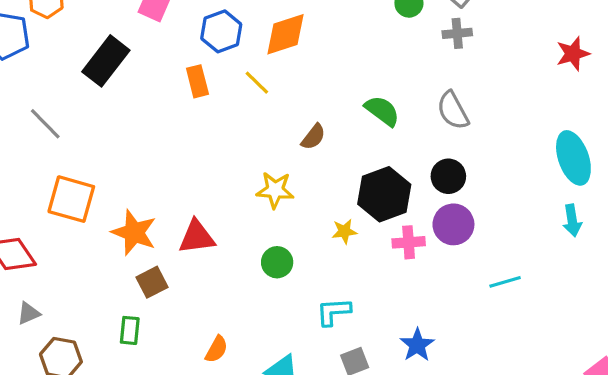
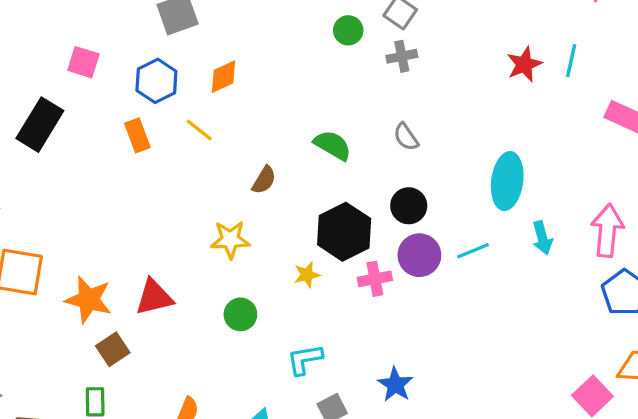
orange diamond: (286, 34) -> (224, 77), size x0.7
gray semicircle: (453, 110) -> (406, 137), size x0.7
cyan ellipse: (573, 158) -> (507, 181), moved, turned 33
cyan line: (505, 282) -> (473, 251), moved

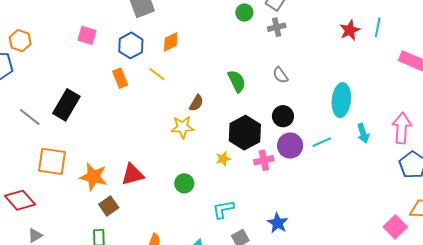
black rectangle: (40, 125) -> (66, 105), moved
green semicircle: (333, 145) -> (237, 81), turned 35
yellow star: (230, 240) -> (183, 127), moved

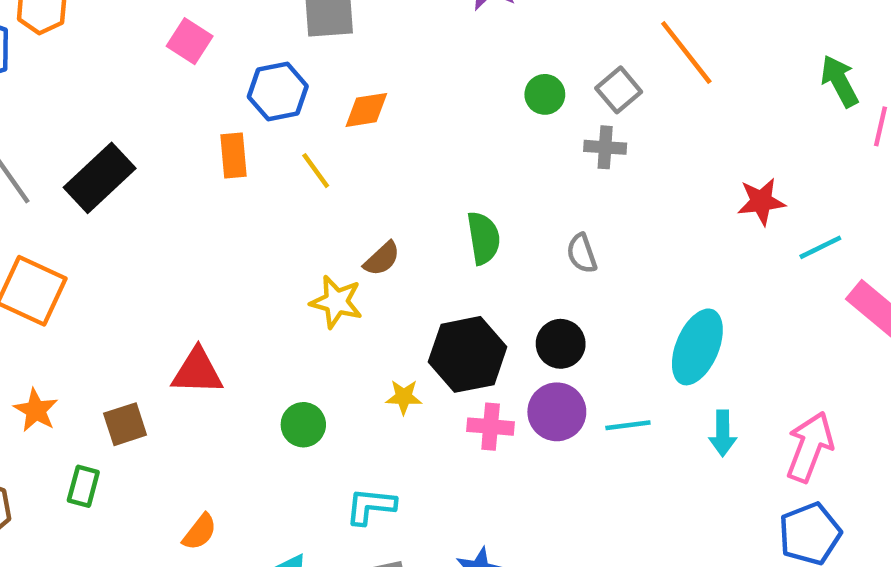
cyan line: (378, 27) -> (820, 247), moved, turned 36
orange star: (94, 177) -> (36, 410), moved, size x0.7

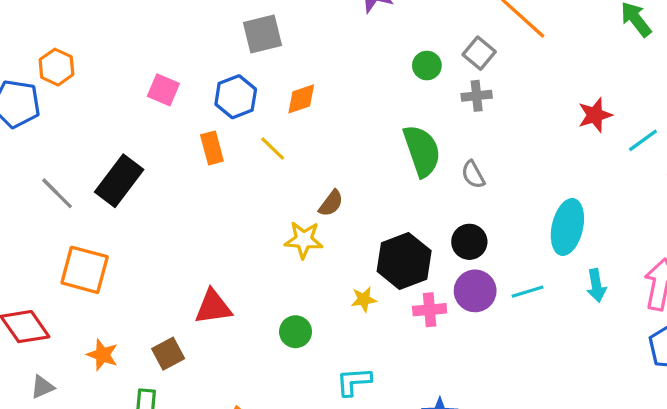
pink square: (190, 41) -> (163, 90), moved
green semicircle: (483, 238) -> (422, 151), moved, size x1.4

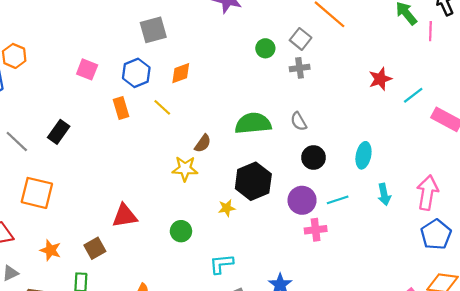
green semicircle: (422, 151) -> (253, 123), moved, turned -75
black rectangle: (119, 181) -> (59, 132), size x0.7
cyan ellipse: (567, 227) -> (363, 155), size x0.7
black circle: (469, 242) -> (314, 157), moved
pink cross: (430, 310) -> (316, 230), moved

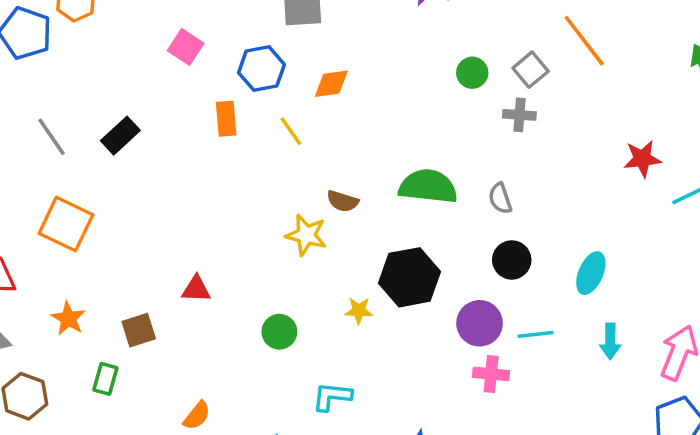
brown semicircle: (203, 143) -> (343, 201), turned 60
red triangle: (125, 216) -> (196, 289), size x0.7

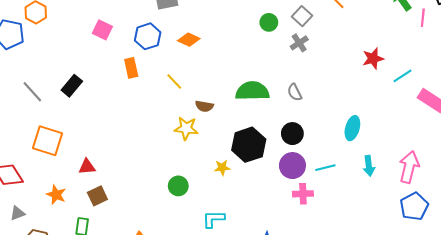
orange diamond: (331, 84) -> (189, 40), turned 40
gray cross: (519, 115) -> (299, 43), turned -30
yellow line: (291, 131) -> (174, 82), moved
black circle: (512, 260) -> (292, 134), moved
red triangle: (196, 289) -> (87, 167), moved

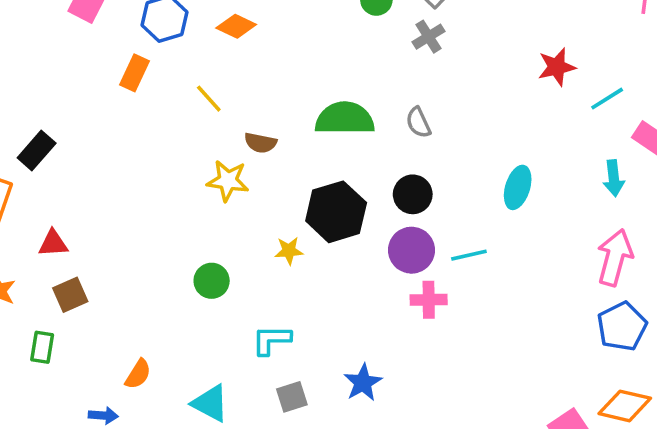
orange rectangle: (131, 68) -> (135, 73), turned 36
black rectangle: (72, 86) -> (37, 151), moved
cyan arrow: (369, 166) -> (614, 178), moved

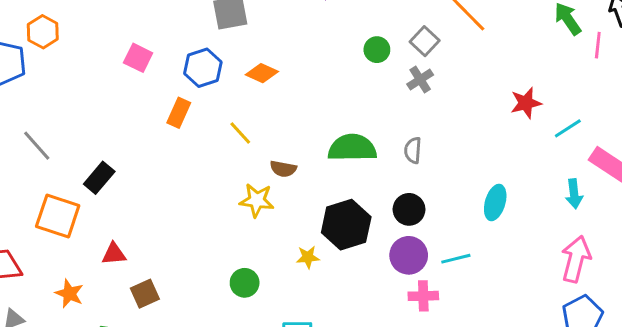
gray semicircle: (418, 123) -> (413, 150), turned 30
brown square: (70, 295) -> (145, 294), moved

